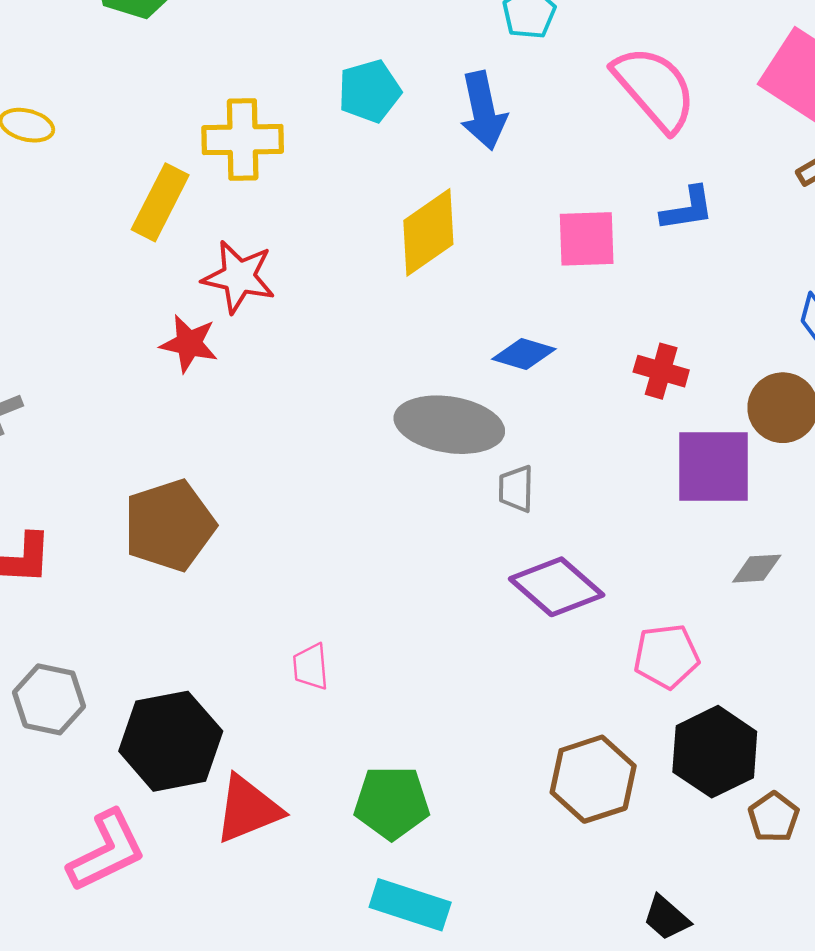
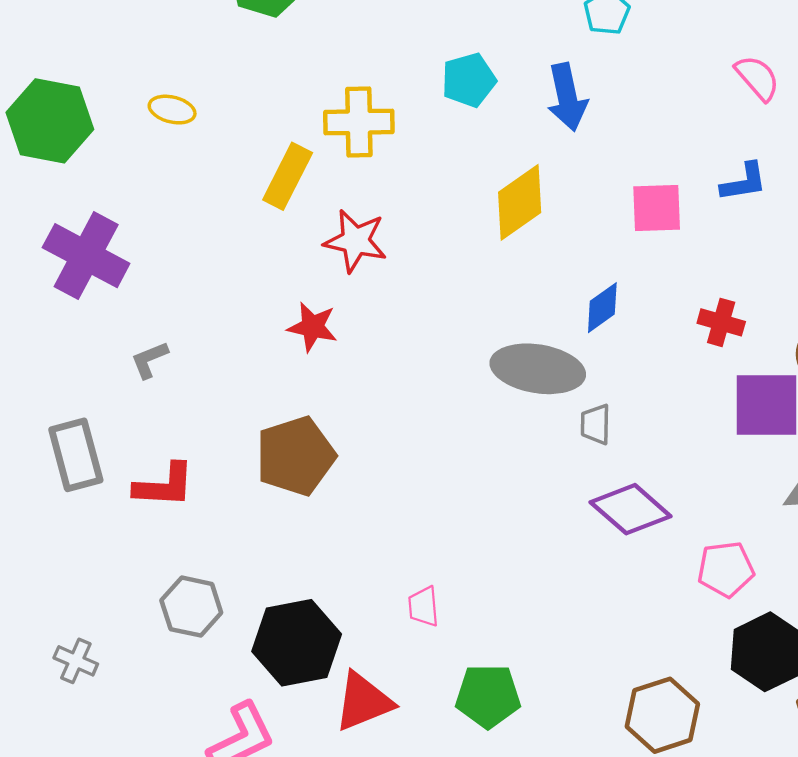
pink semicircle: (655, 89) -> (757, 78), moved, size x0.6
red star: (189, 344) -> (312, 327), moved
blue diamond: (524, 354) -> (602, 308), turned -52
pink trapezoid: (311, 667) -> (423, 607), moved
brown hexagon: (593, 779) -> (662, 715), moved

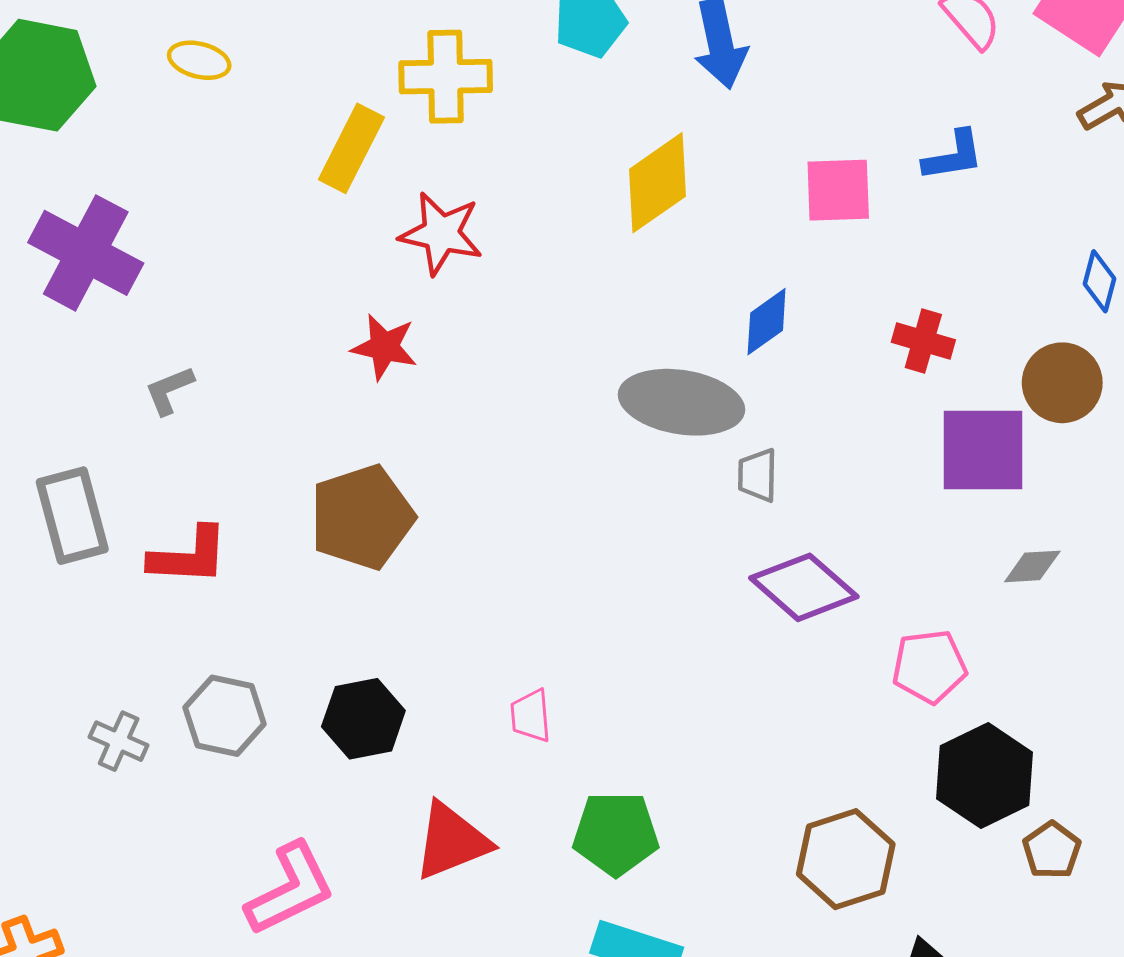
black hexagon: (297, 643) -> (363, 719), moved, size x0.7
gray cross: (76, 661) -> (119, 741), moved

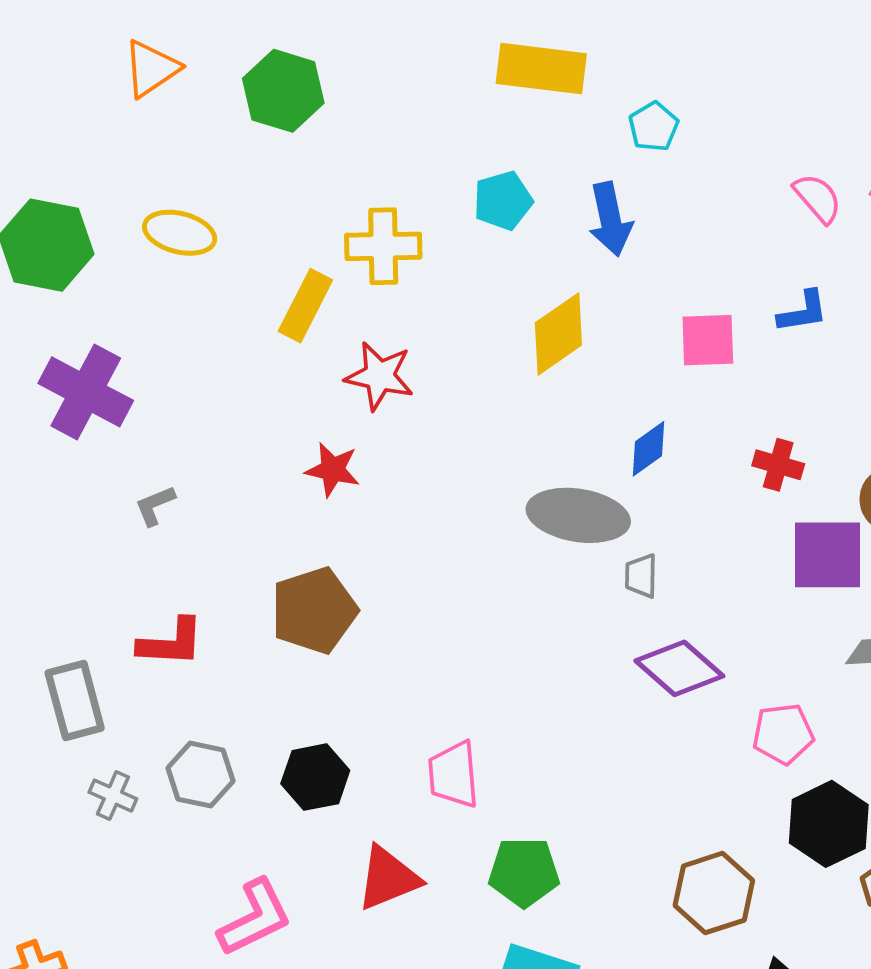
yellow ellipse: (199, 60) -> (180, 233), size x1.4
gray rectangle: (72, 516) -> (75, 700), moved
pink trapezoid: (531, 716) -> (454, 775), size x1.5

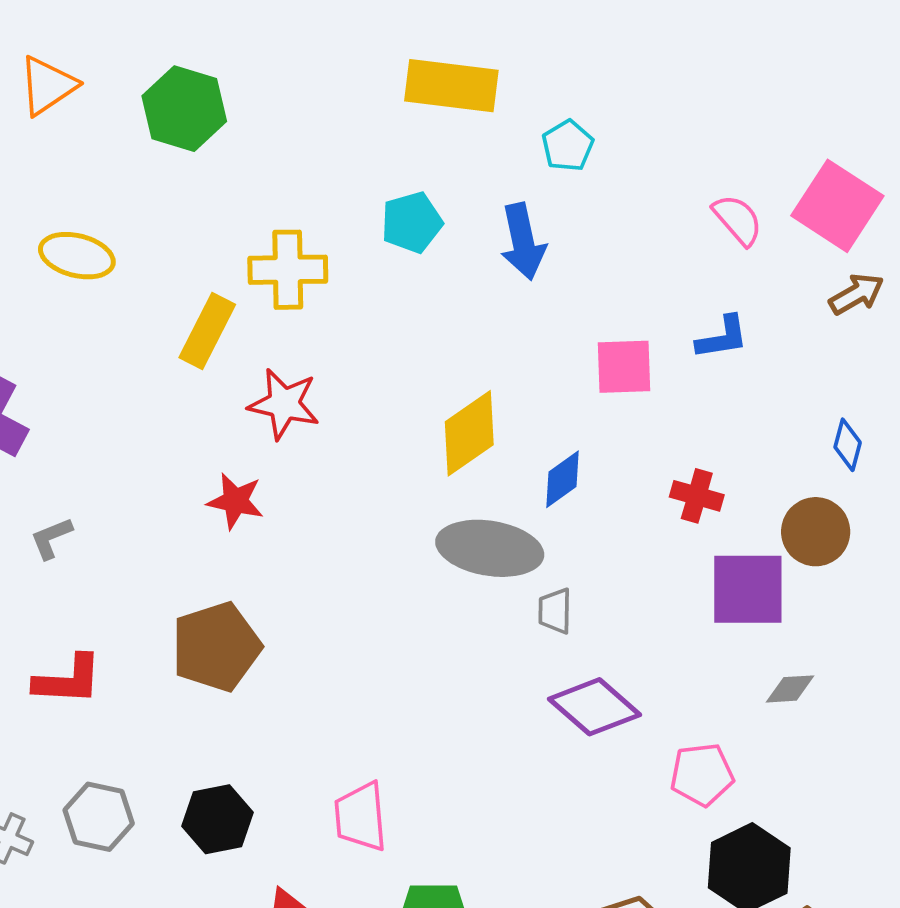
yellow diamond: (558, 334) -> (469, 433), moved

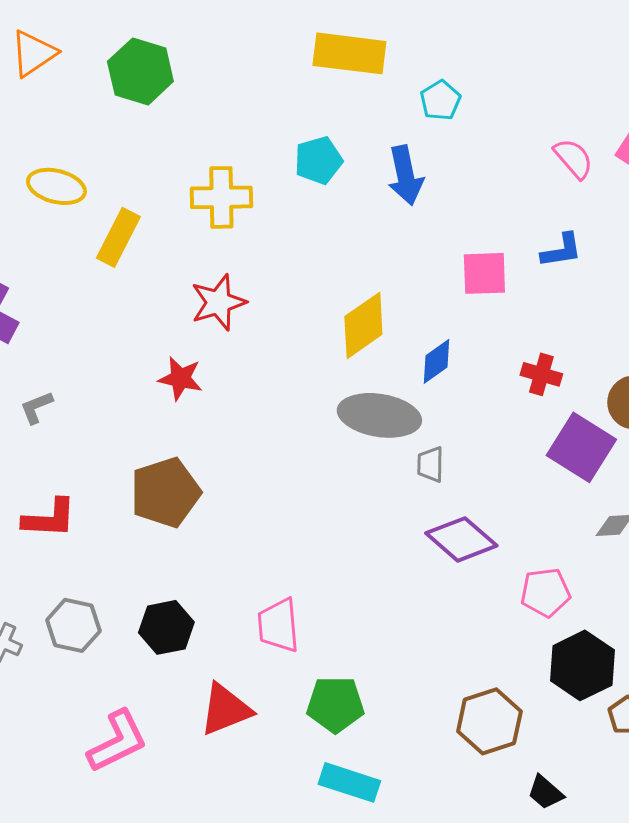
yellow rectangle: (207, 331) -> (118, 237), moved
red star: (284, 404) -> (218, 302), turned -30
purple square: (748, 589) -> (581, 447), turned 32

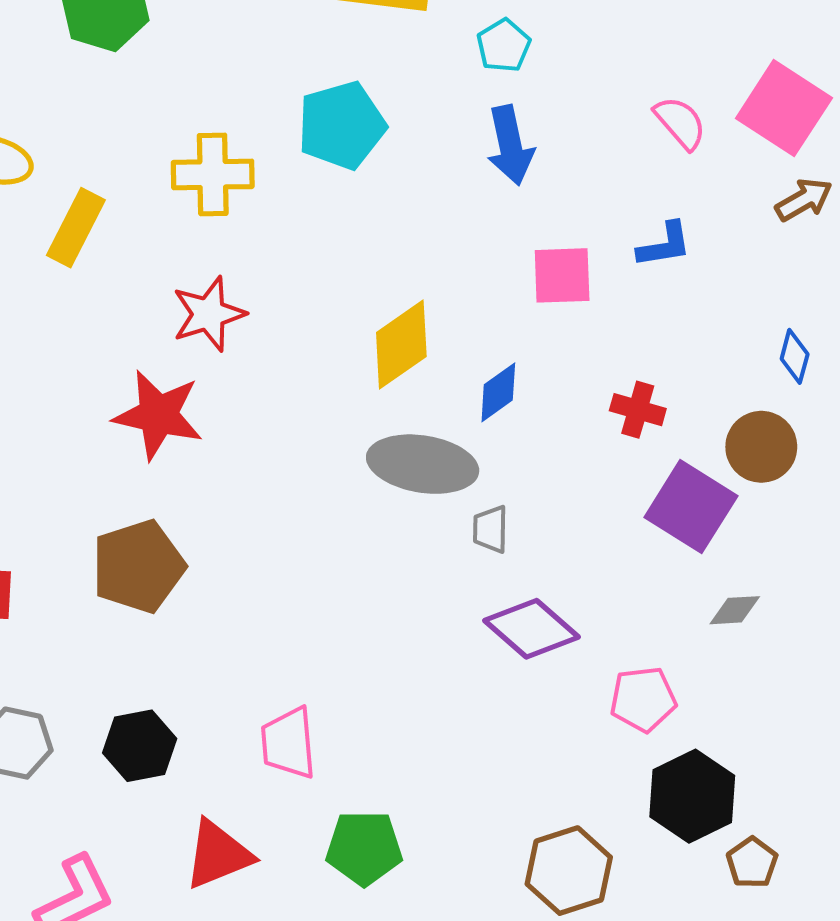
cyan pentagon: (318, 160) -> (342, 125), size x1.4
blue arrow: (405, 175) -> (510, 145), moved
red star: (180, 378) -> (158, 415), size x1.5

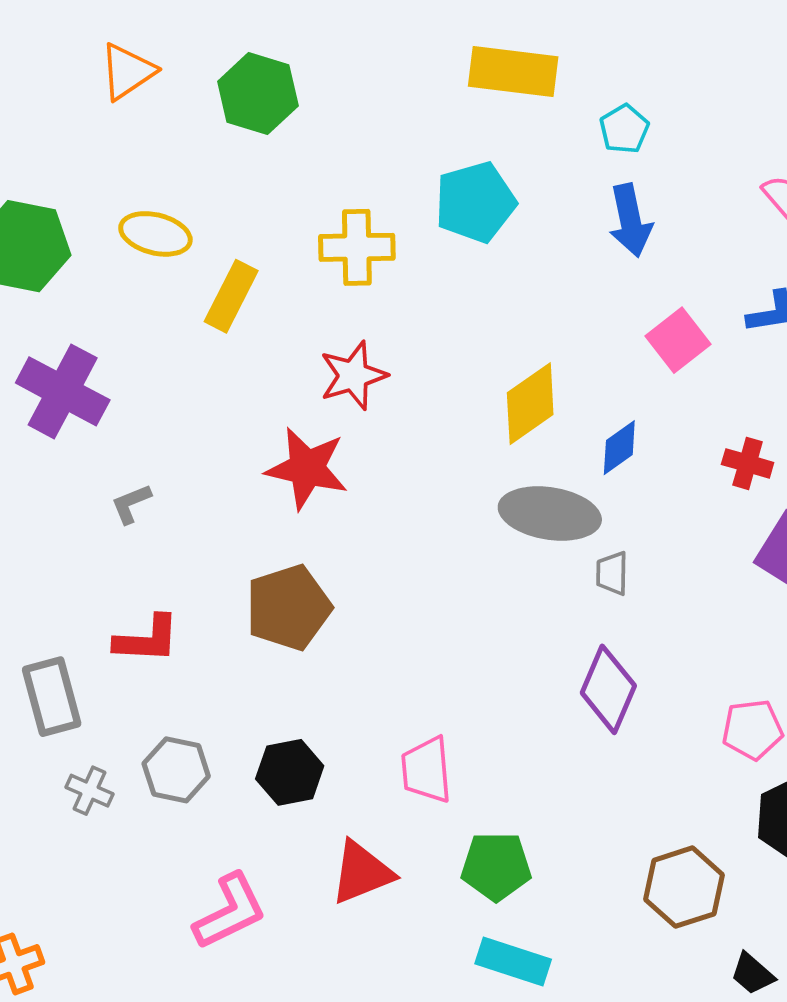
pink square: (562, 275) -> (678, 340), turned -36
purple diamond: (532, 629) -> (608, 689), moved, turned 72

